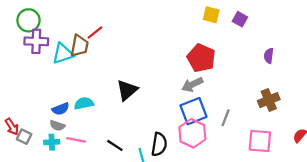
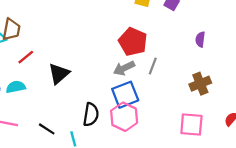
red line: (95, 33) -> (26, 57), moved
gray line: (226, 118) -> (153, 66), moved
black semicircle: (159, 144) -> (91, 115), moved

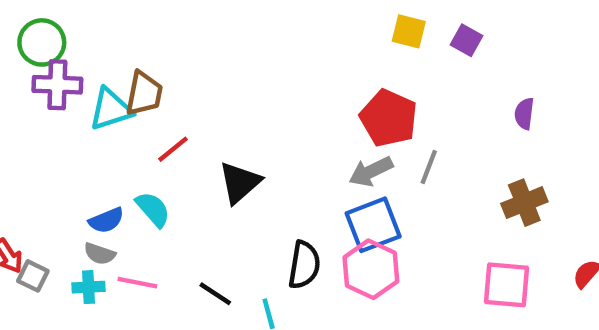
cyan semicircle: (16, 87) -> (153, 209), turned 60

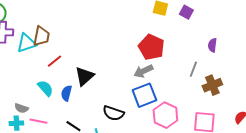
gray line: (429, 167) -> (193, 69), moved
blue semicircle: (106, 220) -> (66, 93), moved, turned 126
black semicircle: (304, 265) -> (113, 113), turned 100
pink hexagon: (371, 269) -> (165, 115), moved

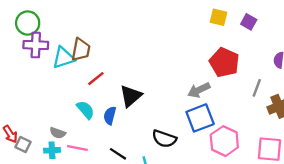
red pentagon: (151, 47) -> (224, 62), moved

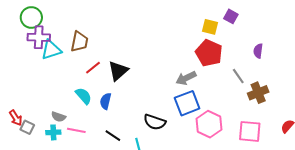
yellow square: (219, 17) -> (210, 27), moved
cyan triangle: (64, 58) -> (51, 50), moved
gray line: (257, 88) -> (238, 76), turned -56
black triangle: (131, 96) -> (118, 71), moved

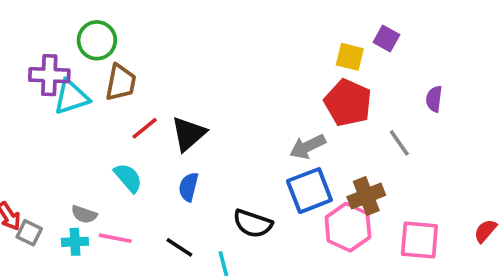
green circle: (31, 17) -> (97, 40), moved
brown cross: (258, 93) -> (366, 196), moved
blue semicircle: (106, 101) -> (189, 187), moved

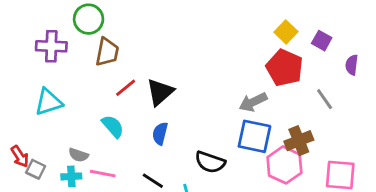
purple square: (386, 38) -> (322, 41), moved
yellow square: (350, 57) -> (286, 32), turned 30
cyan triangle: (71, 97) -> (48, 102), moved
blue square: (309, 191) -> (254, 136), turned 33

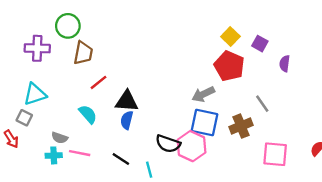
black triangle: (160, 92) -> (127, 101), moved, turned 45
gray line: (325, 99) -> (262, 104), moved
pink hexagon: (284, 165) -> (192, 146), moved
gray square: (36, 169) -> (24, 118), moved

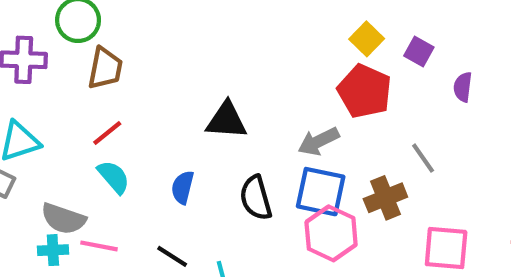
red line: (98, 82) -> (107, 133), moved
black triangle: (127, 101) -> (226, 120), moved
gray semicircle: (60, 138) -> (63, 219), size x1.5
black semicircle: (168, 144) -> (256, 198), moved, turned 55
pink hexagon: (192, 146) -> (331, 233), moved

